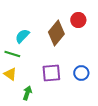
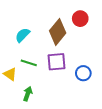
green line: (12, 54) -> (29, 63), moved
purple square: (51, 73) -> (57, 62), moved

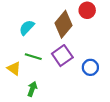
purple square: (57, 62) -> (62, 56), turned -30

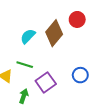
cyan semicircle: (27, 28) -> (28, 36), moved
purple square: (62, 56) -> (46, 82), moved

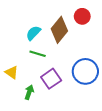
green line: (25, 65) -> (38, 54), moved
blue circle: (80, 75) -> (85, 71), size x1.6

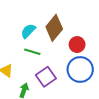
red circle: (82, 16) -> (77, 45), moved

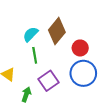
green line: (32, 52) -> (35, 55), turned 63

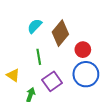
cyan semicircle: (30, 34) -> (35, 26), moved

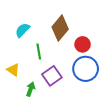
cyan semicircle: (35, 26) -> (22, 30), moved

